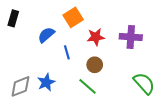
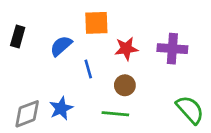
orange square: (73, 17) -> (96, 23), turned 30
black rectangle: (13, 18) -> (18, 36), moved
green line: (87, 86) -> (115, 114), turned -36

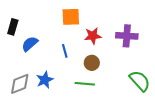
blue semicircle: (61, 46) -> (30, 44), moved

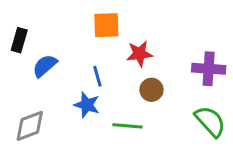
purple cross: (127, 36) -> (209, 69), moved
brown circle: (92, 63) -> (151, 90), moved
blue star: (45, 80) -> (87, 105), moved, turned -30

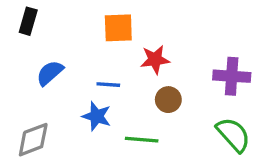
black rectangle: (19, 40) -> (28, 21), moved
blue line: (97, 76) -> (108, 85), turned -70

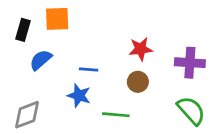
black rectangle: (28, 21) -> (23, 30), moved
orange square: (118, 28) -> (57, 19), moved
red star: (155, 60) -> (141, 49), moved

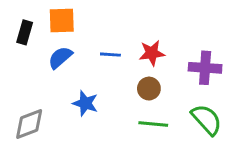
blue semicircle: (41, 60) -> (60, 57), moved
blue line: (89, 70) -> (110, 55), moved
green line: (116, 115) -> (153, 124), moved

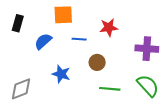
orange square: (62, 21) -> (63, 15), moved
red star: (152, 53) -> (109, 28), moved
brown circle: (149, 89) -> (97, 62), moved

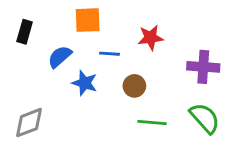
blue star: (61, 74) -> (85, 83), moved

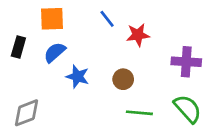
orange square: (88, 20) -> (52, 19), moved
black rectangle: (25, 32) -> (18, 47), moved
blue line: (110, 54) -> (107, 19), moved, turned 48

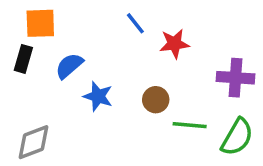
orange square: (52, 19) -> (40, 23), moved
green semicircle: (188, 109) -> (237, 137), turned 72
green line: (139, 113) -> (190, 125), moved

